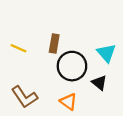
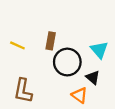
brown L-shape: (25, 97) -> (23, 91), turned 45
orange triangle: (68, 102) -> (79, 95), moved

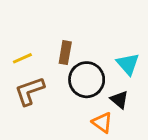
yellow line: (17, 45) -> (22, 58), turned -48
brown L-shape: (23, 91) -> (30, 91), moved, turned 60

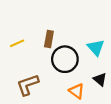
brown L-shape: (30, 91) -> (28, 85), moved
black triangle: (119, 100) -> (100, 79), moved

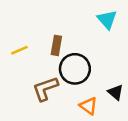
cyan triangle: (96, 48) -> (107, 20), moved
brown L-shape: (28, 85) -> (45, 89), moved

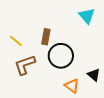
yellow line: (19, 50) -> (16, 41), turned 64
brown L-shape: (45, 89) -> (25, 65), moved

